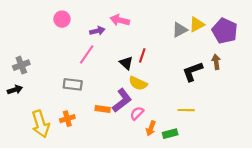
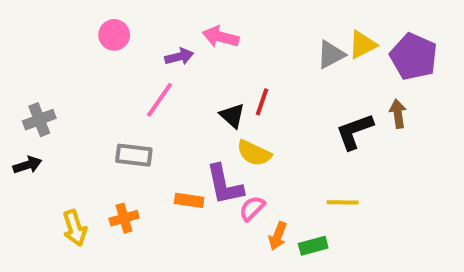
purple L-shape: (122, 100) -> (224, 185), turned 115
yellow arrow: (41, 124) -> (75, 228), size x0.7

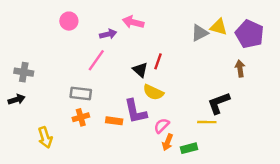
yellow triangle: (362, 45) -> (219, 27), turned 42
gray cross: (39, 120) -> (24, 72), turned 30
black L-shape: (355, 131) -> (219, 103), moved
pink semicircle: (252, 208) -> (162, 126), moved
orange cross: (124, 218) -> (81, 117), moved

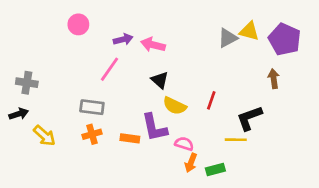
pink arrow: (133, 22) -> (153, 45), moved
red line: (158, 61) -> (211, 100), moved
pink semicircle: (162, 126) -> (184, 144), turned 63
yellow arrow: (45, 137) -> (44, 136), moved, turned -30

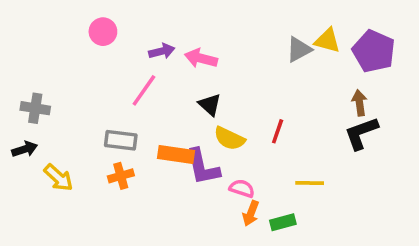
black L-shape: (249, 118) -> (361, 133), moved
orange rectangle: (130, 138) -> (176, 155), moved, size x1.4

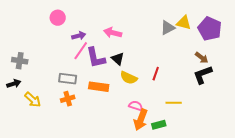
purple arrow: (162, 51) -> (79, 36), moved
brown arrow: (359, 103) -> (202, 58), turned 136
purple L-shape: (203, 167) -> (96, 58), moved
orange arrow: (251, 213) -> (141, 120), size x1.5

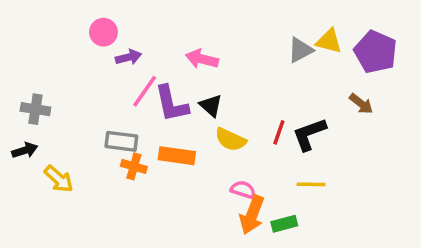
purple arrow: (79, 36) -> (128, 57), moved
black L-shape: (203, 75) -> (309, 134), moved
orange cross: (68, 99) -> (134, 166), moved, turned 32

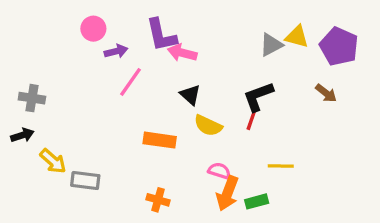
purple L-shape: (171, 104) -> (161, 35), moved
black L-shape: (309, 134) -> (258, 96), moved
gray rectangle: (121, 141) -> (85, 180), moved
orange cross: (134, 166) -> (158, 200), moved

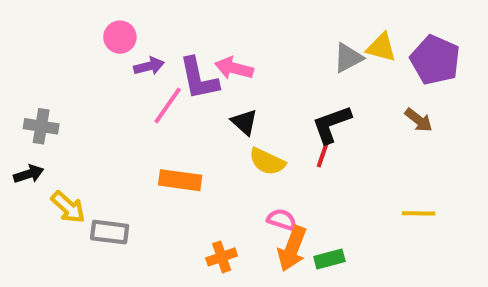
purple L-shape: (161, 35) -> (199, 79), moved
orange rectangle: (160, 140) -> (180, 180), moved
yellow line: (281, 166) -> (419, 213), moved
orange cross: (158, 200) -> (222, 257), moved, turned -35

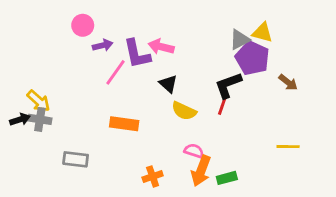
purple pentagon: (435, 60) -> (252, 58), moved
gray cross: (41, 126) -> (40, 119), moved
yellow arrow: (68, 207) -> (38, 101), moved

